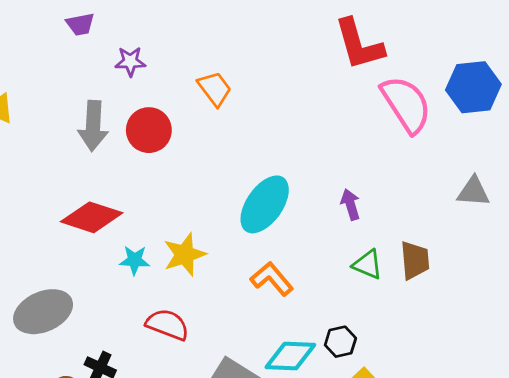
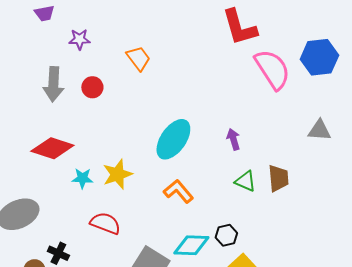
red circle: (149, 130) -> (92, 87), size x0.7

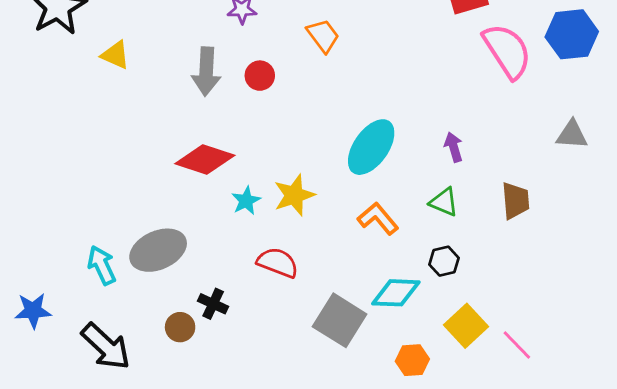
cyan star: (82, 178) -> (246, 201), turned -30
green triangle: (245, 181) -> (444, 202), moved
black hexagon: (226, 235) -> (444, 261), moved

